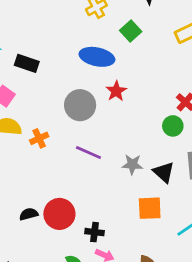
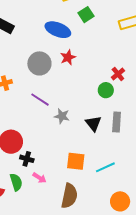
gray star: (132, 164) -> (62, 116), moved
orange square: (150, 208) -> (76, 161), moved
black cross: (95, 232) -> (27, 159), moved

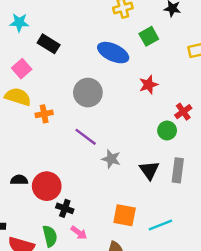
red star: (68, 57) -> (148, 85), moved

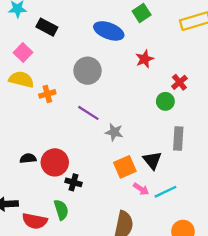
black triangle: (149, 170) -> (152, 160), moved
orange square: (125, 215) -> (125, 167), moved, turned -30
pink arrow: (79, 233) -> (141, 189), moved

